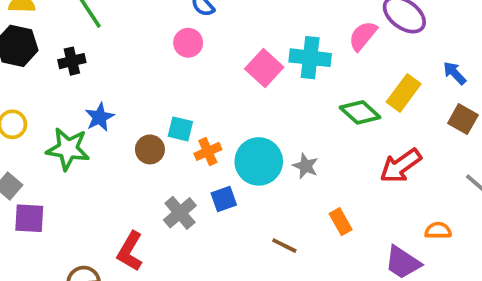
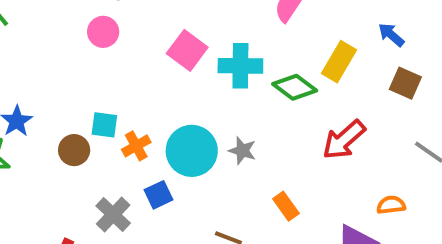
cyan cross: (310, 58) -> (240, 66), moved

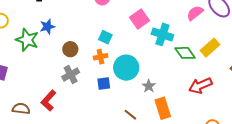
cyan square: (104, 125) -> (105, 37), moved
gray star: (242, 151) -> (149, 86), moved
orange rectangle: (286, 206) -> (163, 108), size x1.5
gray cross: (113, 215) -> (71, 75), moved

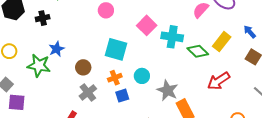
cyan square: (105, 37) -> (116, 49), size x1.6
orange cross: (101, 57) -> (115, 78), moved
cyan circle: (126, 68) -> (142, 76), size x0.6
gray star: (149, 86) -> (167, 90), size x1.5

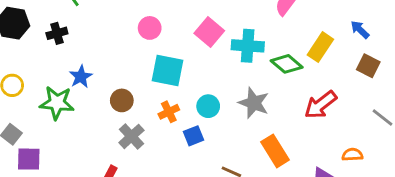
pink circle: (106, 10) -> (150, 28), moved
gray star: (167, 90) -> (254, 103), moved
blue square: (122, 96) -> (194, 136), moved

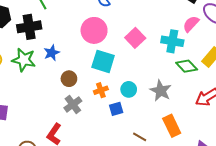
pink circle: (150, 28) -> (94, 30), size x1.6
black cross: (57, 33) -> (29, 27), size x1.6
cyan cross: (248, 46) -> (172, 41), moved
blue star: (81, 77) -> (52, 53), moved
green star: (57, 103) -> (24, 60), moved

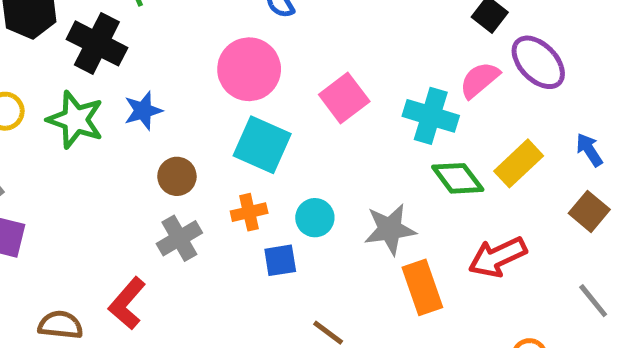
black cross: (29, 27) -> (97, 43), turned 30
gray star: (161, 91) -> (390, 229), turned 30
orange rectangle: (172, 126) -> (422, 287), moved

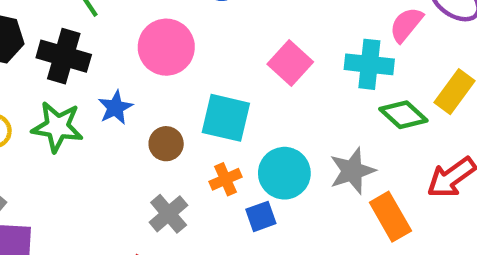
pink circle: (249, 69) -> (166, 47), moved
brown circle: (177, 176) -> (166, 144), moved
cyan circle: (315, 218) -> (284, 173), size x1.5

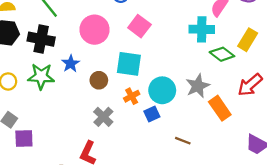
pink square: (290, 63) -> (139, 26), moved

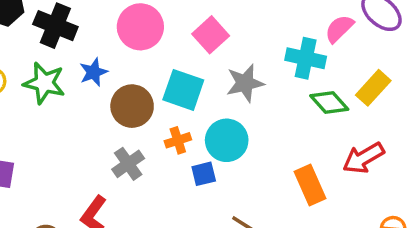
brown circle: (99, 80) -> (132, 106), size x1.5
gray star: (198, 86) -> (245, 83), moved

